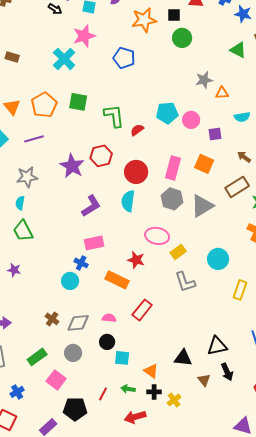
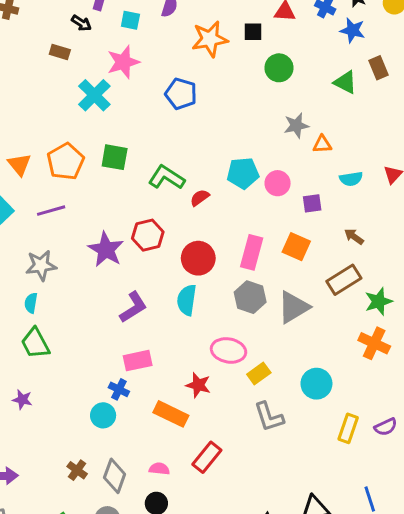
green circle: (182, 38) -> (279, 68), moved
brown rectangle: (12, 57) -> (60, 52), moved
green L-shape: (114, 116) -> (166, 177), turned -50
gray diamond: (78, 323) -> (115, 476), turned -65

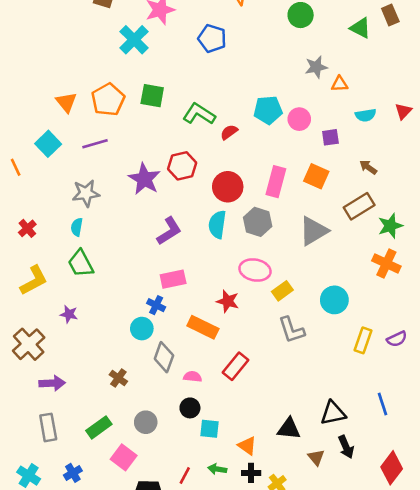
gray hexagon: (250, 297) -> (258, 222), moved
gray diamond: (115, 476) -> (164, 357), moved

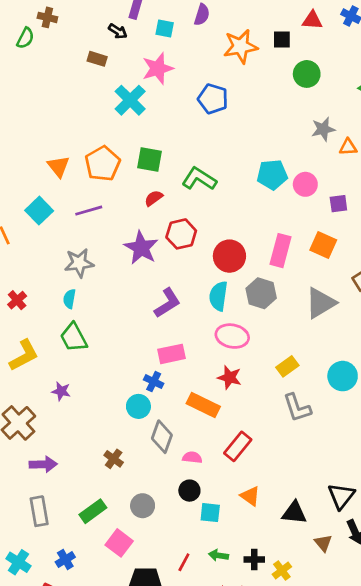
red semicircle: (229, 132) -> (154, 198), moved
pink ellipse: (255, 270) -> (232, 336), moved
black triangle: (333, 413) -> (341, 496), turned -40
orange triangle: (247, 446) -> (250, 496), moved

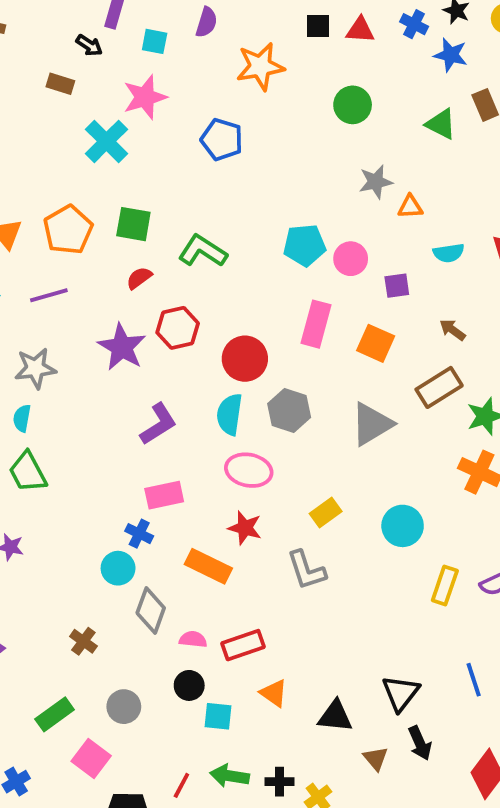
black square: (282, 39) -> (318, 26), moved
pink rectangle: (280, 251) -> (316, 324), moved
gray L-shape: (297, 408) -> (306, 570), moved
red rectangle: (238, 446) -> (243, 645), moved, turned 32
green arrow: (218, 555) -> (230, 776), size x1.4

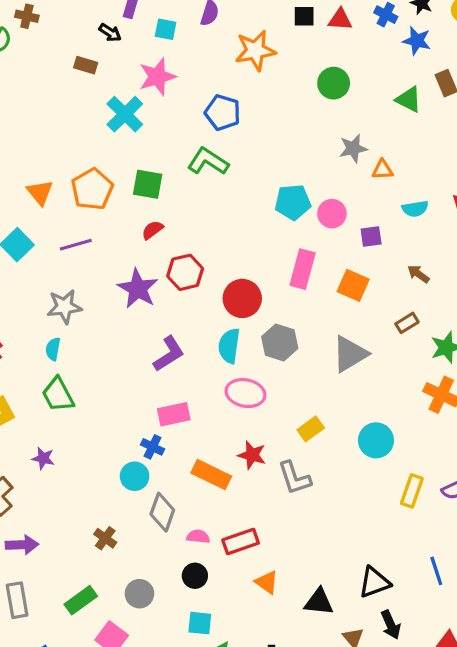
green L-shape: (203, 251) -> (208, 161), moved
brown rectangle: (439, 387) -> (407, 323), size x0.6
red star: (245, 528) -> (252, 455), moved
black triangle: (401, 693) -> (374, 582), turned 32
cyan square: (218, 716) -> (200, 623), moved

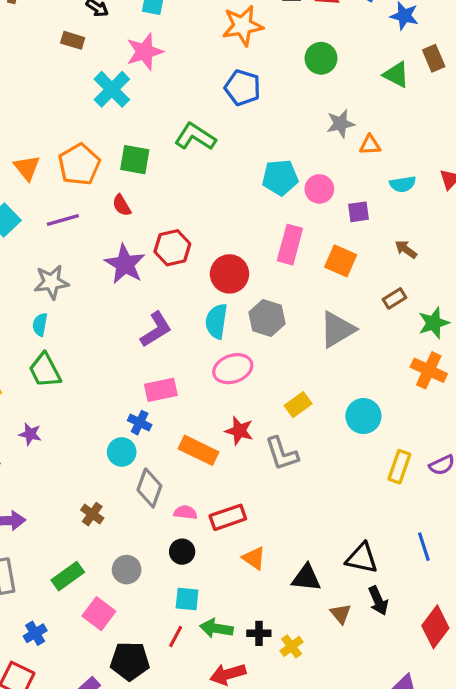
blue pentagon: (223, 112) -> (243, 88), moved
red semicircle: (153, 230) -> (122, 205), moved, turned -85
pink ellipse: (245, 393) -> (233, 369), turned -30
black triangle: (374, 582) -> (362, 558), turned 32

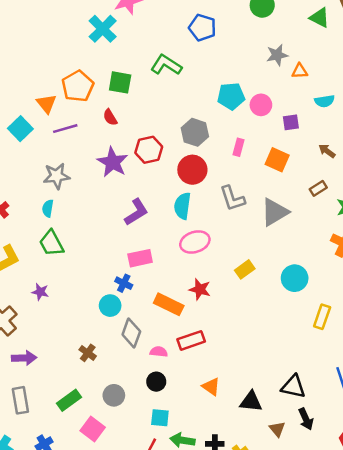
orange triangle: (27, 168) -> (47, 104), moved
pink rectangle: (290, 245) -> (239, 147), size x0.6
gray hexagon: (267, 318) -> (195, 132), moved
gray L-shape: (282, 454) -> (232, 198), moved
red rectangle: (228, 517) -> (191, 340), moved

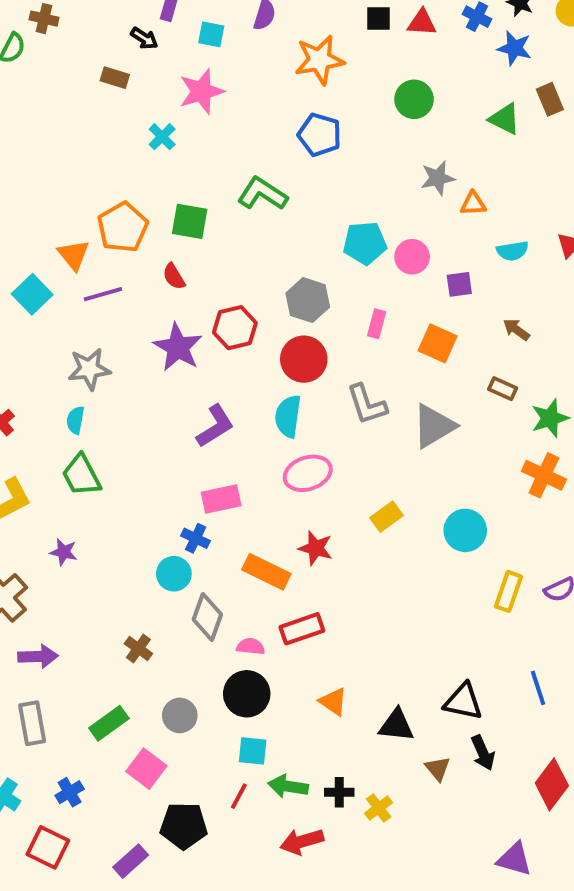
cyan cross: (103, 29) -> (162, 137), size x0.6
brown rectangle: (318, 188) -> (503, 389), turned 56
black circle: (156, 382) -> (247, 694), size x1.5

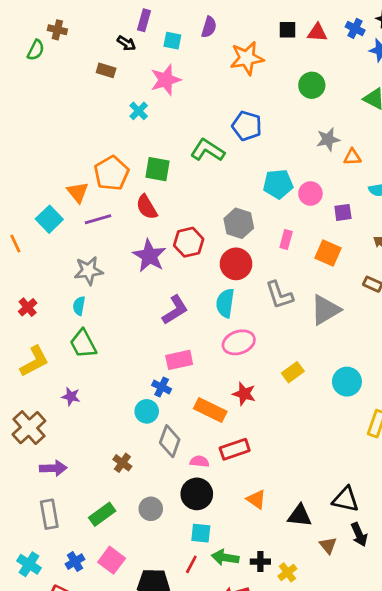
blue pentagon: (320, 135) -> (247, 126), moved
red semicircle: (174, 276) -> (147, 207), size x1.4
pink square: (146, 769) -> (112, 560), moved

